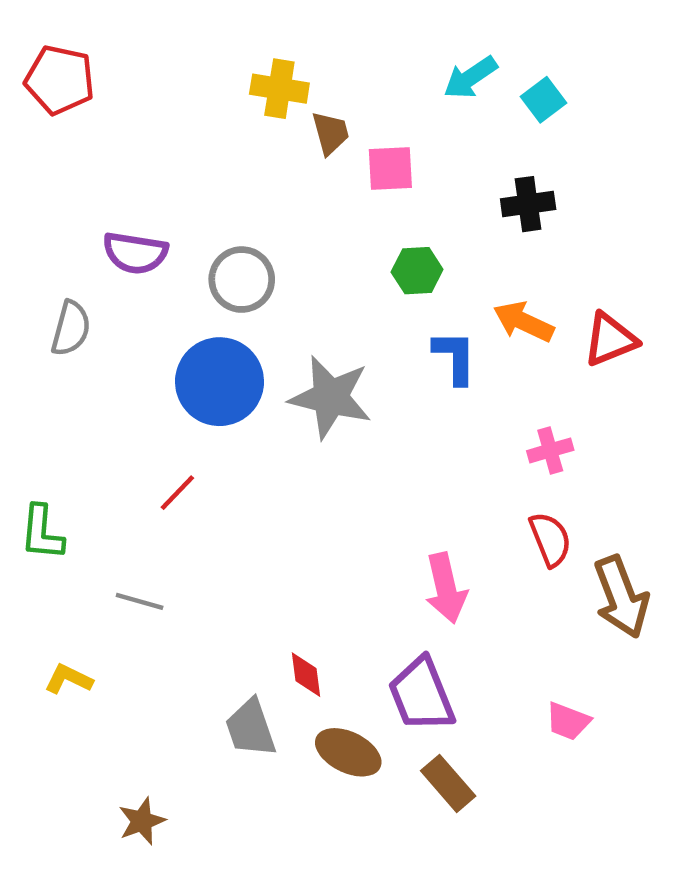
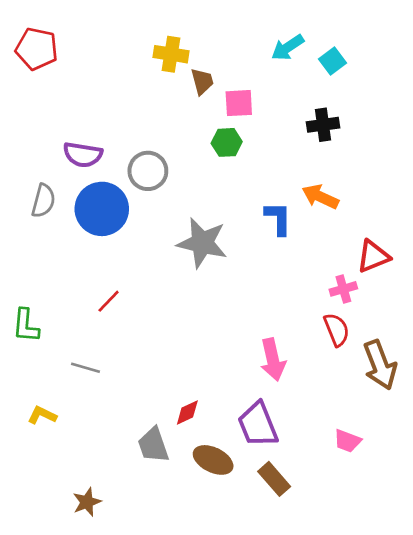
green hexagon: (417, 271) -> (227, 142), moved
red triangle: (610, 339) -> (373, 256), moved
blue circle: (220, 382) -> (102, 209), moved
pink cross: (550, 450) -> (343, 289), moved
red diamond: (306, 675) -> (187, 412), turned 72

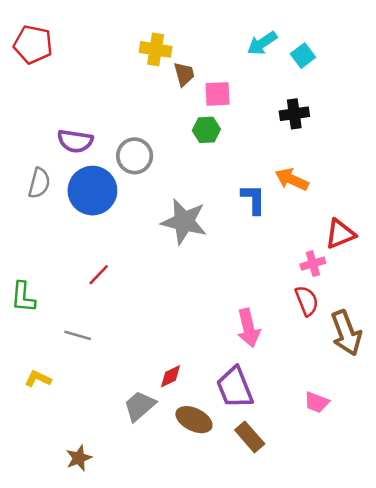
gray trapezoid: (153, 445) -> (140, 406), turned 68

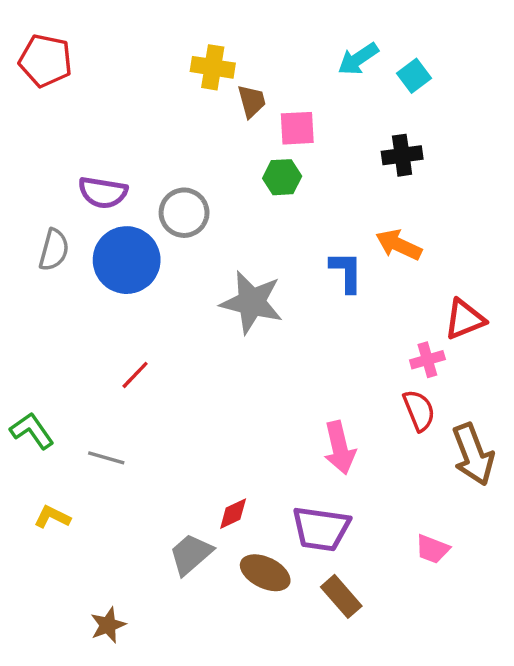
green L-shape: (23, 297) -> (32, 431), moved, turned 140
purple trapezoid: (235, 387) -> (321, 529), turned -60

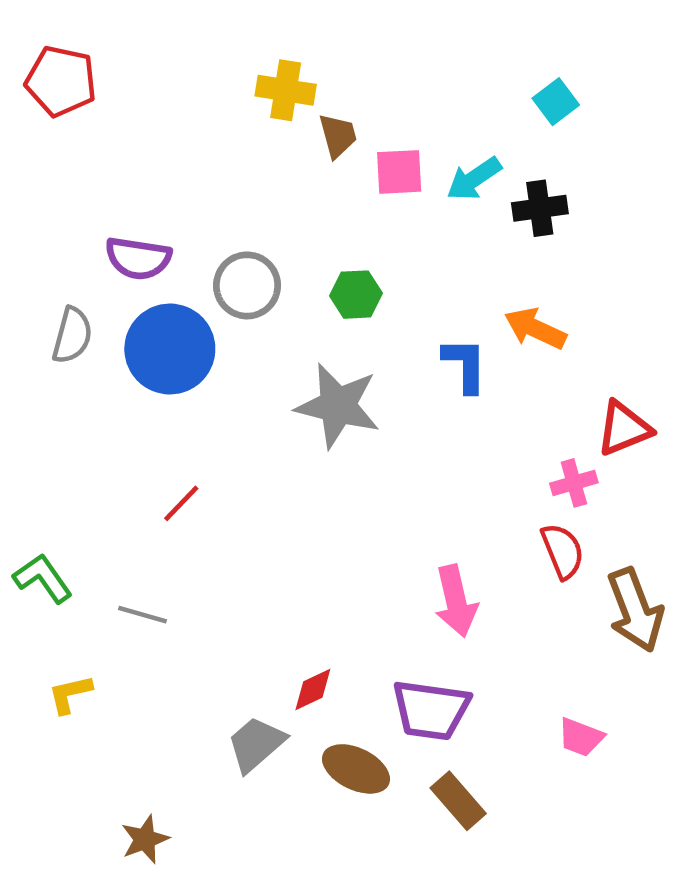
cyan arrow: (358, 59) -> (474, 179), moved
green hexagon: (282, 177) -> (356, 295), moved
yellow L-shape: (52, 517) -> (70, 694), turned -39

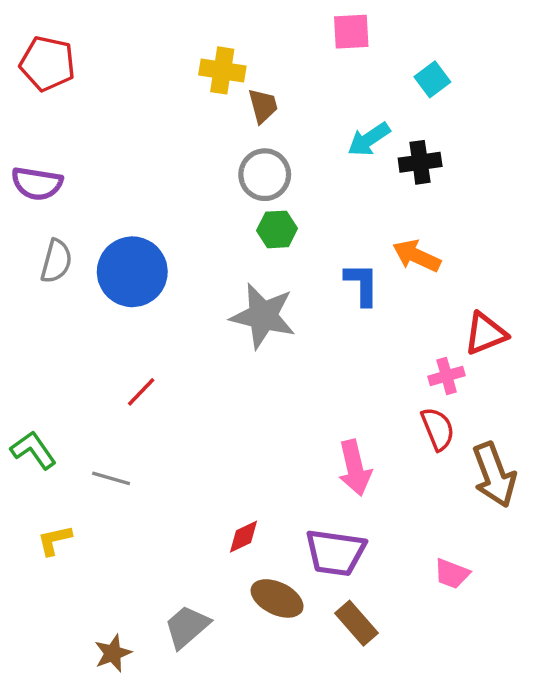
pink square: (399, 172) -> (351, 32), moved
purple semicircle: (138, 258) -> (37, 183), moved
gray circle: (247, 285) -> (265, 175), moved
gray trapezoid: (256, 744) -> (187, 627), moved

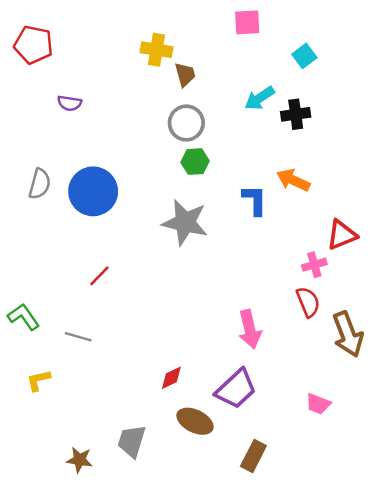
purple semicircle: (37, 183) -> (70, 103), moved, size x0.7
purple trapezoid: (335, 553) -> (236, 389), turned -51
brown rectangle: (357, 623) -> (253, 456), moved, turned 68
gray trapezoid: (187, 627) -> (132, 441), turned -32
brown star: (113, 653) -> (79, 460), turned 30

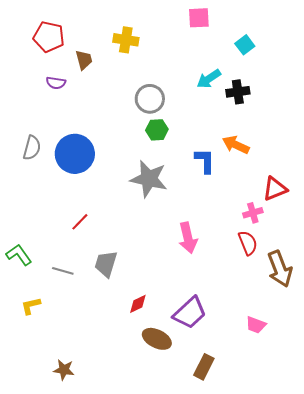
red pentagon: (33, 45) -> (49, 37), moved
brown trapezoid: (185, 75) -> (84, 60), moved
pink arrow: (250, 329) -> (188, 238), moved
gray trapezoid: (132, 441) -> (106, 264), moved

